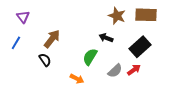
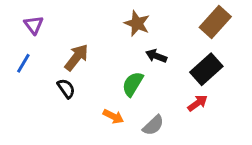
brown rectangle: (146, 15) -> (215, 22), turned -50
brown star: (117, 16) -> (137, 23), moved
gray semicircle: (115, 71) -> (153, 125), moved

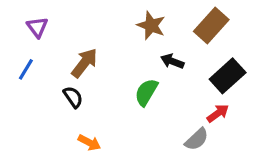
brown rectangle: (215, 22) -> (211, 25), moved
orange arrow: (113, 116) -> (89, 143), moved
gray semicircle: (153, 125) -> (197, 139), moved

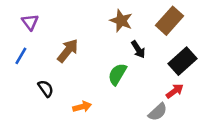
black arrow: (172, 61) -> (138, 49), turned -144
black semicircle: (73, 97) -> (46, 88), moved
orange arrow: (89, 143) -> (82, 107), moved, turned -42

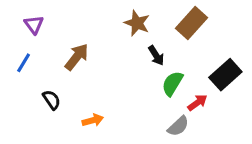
black rectangle: (183, 61) -> (225, 75), moved
green semicircle: (117, 74) -> (172, 83), moved

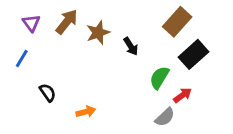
brown star: (137, 23) -> (98, 33), moved, turned 30
black arrow: (156, 55) -> (131, 46), moved
brown arrow: (77, 57) -> (67, 22), moved
black rectangle: (225, 75) -> (193, 54), moved

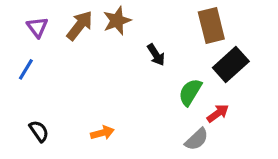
brown rectangle: (177, 22) -> (211, 25), turned -56
brown star: (98, 33) -> (117, 21), moved
black semicircle: (48, 93) -> (39, 131), moved

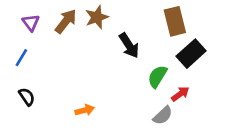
black arrow: (156, 55) -> (129, 46), size x1.4
black semicircle: (39, 131) -> (27, 97), moved

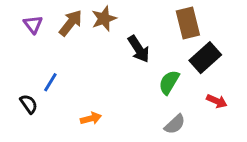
blue line: (21, 58) -> (50, 82), moved
red arrow: (180, 94) -> (217, 101), moved, turned 60

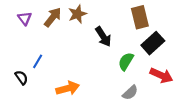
red arrow: (217, 101) -> (161, 75), size x1.5
orange arrow: (91, 118) -> (68, 88), size x1.5

